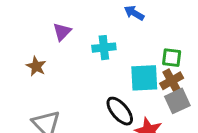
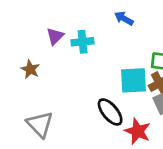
cyan cross: (104, 48) -> (83, 42), moved

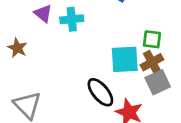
purple triangle: (55, 36) -> (43, 14), turned -36

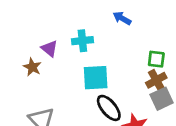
purple triangle: (43, 14) -> (49, 49), moved
cyan square: (125, 59) -> (96, 78), moved

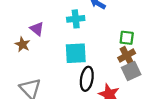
cyan cross: (82, 41) -> (76, 19), moved
black ellipse: (109, 108) -> (87, 79), turned 50

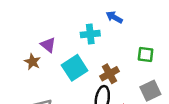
cyan square: (76, 53) -> (75, 68), moved, turned -30
brown cross: (127, 55) -> (109, 74), moved

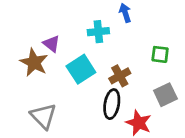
blue arrow: (114, 17) -> (125, 13), turned 42
brown star: (32, 62) -> (34, 62), size x1.5

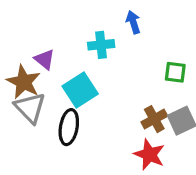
brown cross: (120, 76) -> (154, 119), moved
black ellipse: (112, 104) -> (69, 127), moved
gray triangle: (43, 116) -> (30, 108), moved

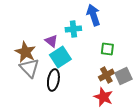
blue arrow: (133, 22) -> (93, 15), size x1.5
purple triangle: (45, 59) -> (51, 41), moved
green square: (175, 72) -> (107, 49), moved

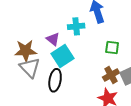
brown star: (25, 52) -> (25, 51), turned -30

